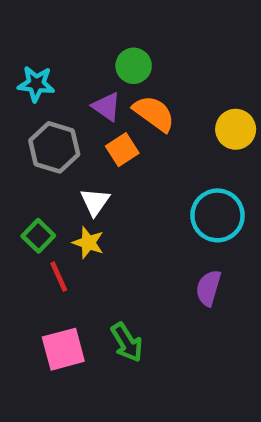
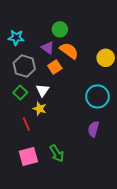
green square: (38, 236) -> (20, 92), moved

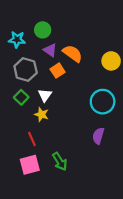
green circle: (60, 29) -> (43, 30), moved
red line: (26, 124) -> (32, 139), moved

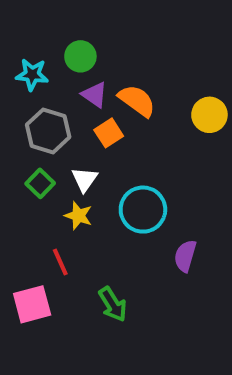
cyan circle: (103, 102) -> (143, 210), moved
pink square: (30, 165) -> (32, 304), moved

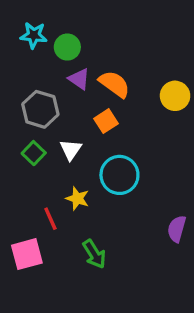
cyan star: (32, 75) -> (34, 35), moved
orange square: (109, 133) -> (106, 121), moved
yellow star: (78, 216) -> (77, 198), moved
purple semicircle: (185, 256) -> (177, 229), moved

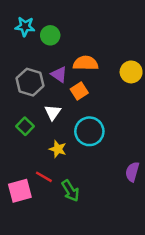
purple triangle: (79, 79) -> (59, 74), moved
orange semicircle: (114, 84) -> (86, 63), turned -35
green square: (34, 153) -> (25, 126), moved
red line: (50, 219) -> (44, 177), moved, turned -36

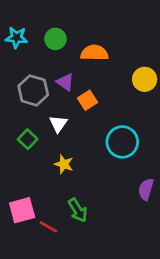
cyan star: (25, 26) -> (16, 38), moved
orange semicircle: (86, 63) -> (94, 53), moved
cyan circle: (89, 131) -> (122, 142), moved
red line: (44, 177) -> (48, 227), moved

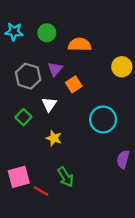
purple triangle: (65, 82) -> (55, 69), turned 35

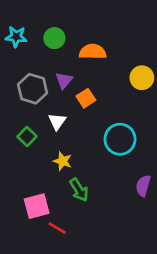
pink square: (19, 177) -> (37, 206), moved
green arrow: (66, 177) -> (79, 190), moved
red line: (41, 191) -> (57, 228), moved

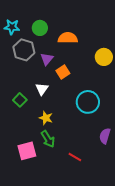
gray hexagon: (33, 89) -> (24, 50), moved
green arrow: (79, 190) -> (48, 139), moved
red line: (57, 228) -> (75, 157), moved

